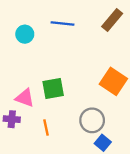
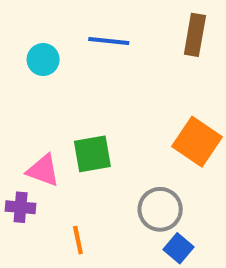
brown rectangle: (112, 20) -> (195, 35), turned -30
orange line: (46, 127) -> (78, 240), moved

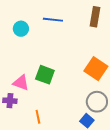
green square: (92, 154) -> (45, 75), turned 30
gray circle: (160, 209) -> (97, 102), moved

